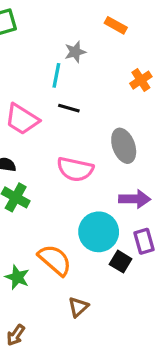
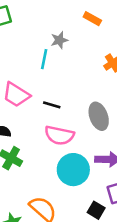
black line: (69, 108) -> (52, 105), moved
cyan circle: (99, 232) -> (73, 170), moved

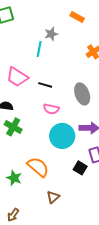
pink semicircle: (59, 135) -> (51, 109), size x0.7

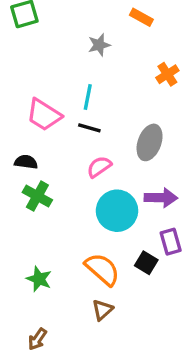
cyan line: (39, 49) -> (88, 97), moved
gray ellipse: (82, 94) -> (150, 142), turned 40
pink semicircle: (51, 109) -> (99, 167), turned 133
orange semicircle: (38, 167) -> (102, 269), moved

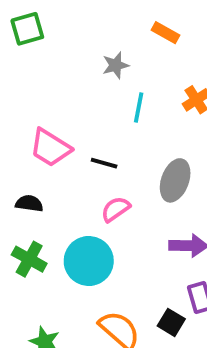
cyan line: (88, 97) -> (139, 107), moved
green cross: (37, 196) -> (29, 259), moved
cyan circle: (117, 211) -> (89, 261), moved

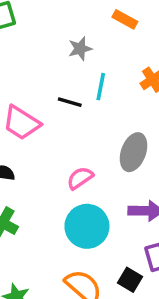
black line: (104, 163) -> (70, 102), moved
cyan circle: (89, 261) -> (87, 226), moved

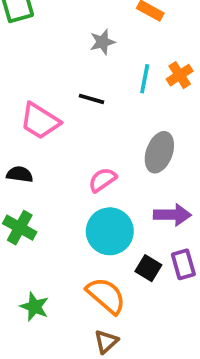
cyan line: (101, 87) -> (145, 79), moved
black square: (130, 280) -> (148, 268), moved

